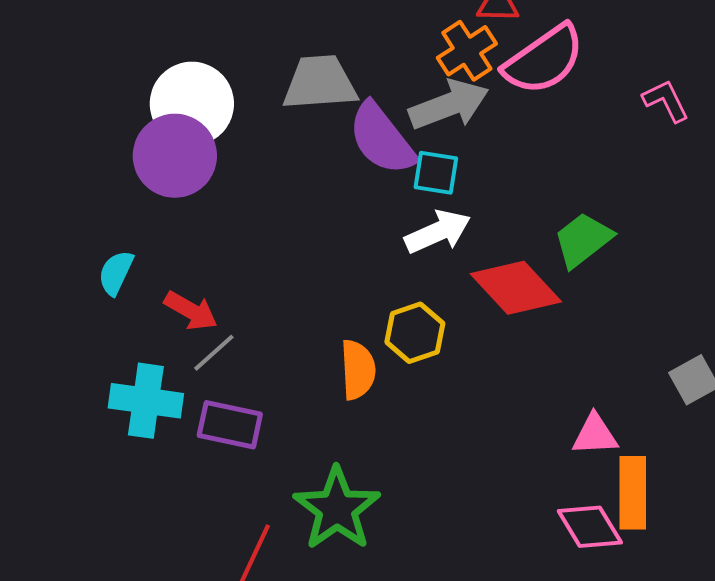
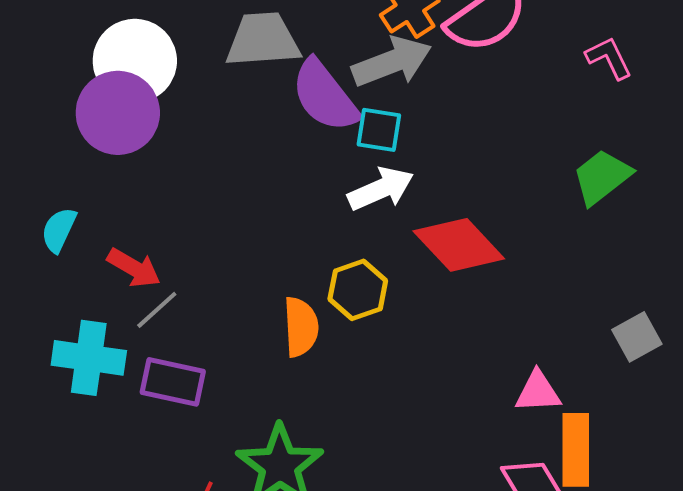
green trapezoid: (583, 240) -> (602, 177), moved

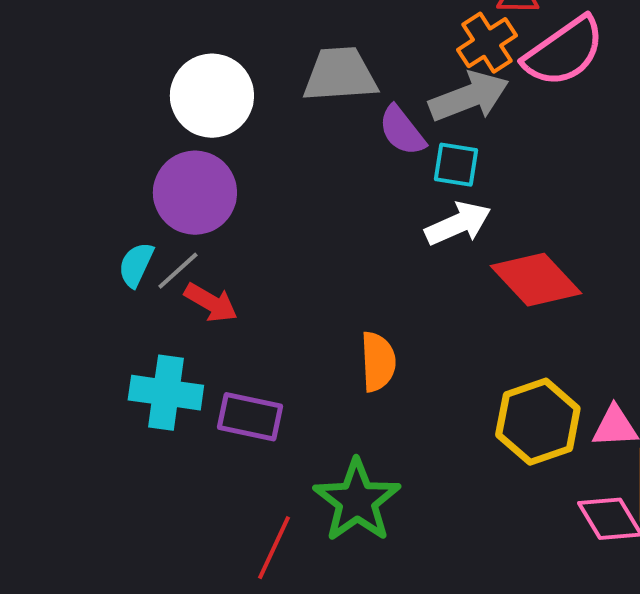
purple semicircle: (325, 96) -> (402, 131), size x0.7
purple circle: (118, 113) -> (195, 193), moved
yellow hexagon: (358, 290) -> (538, 422), moved, size x1.4
gray line: (157, 310) -> (178, 271), moved

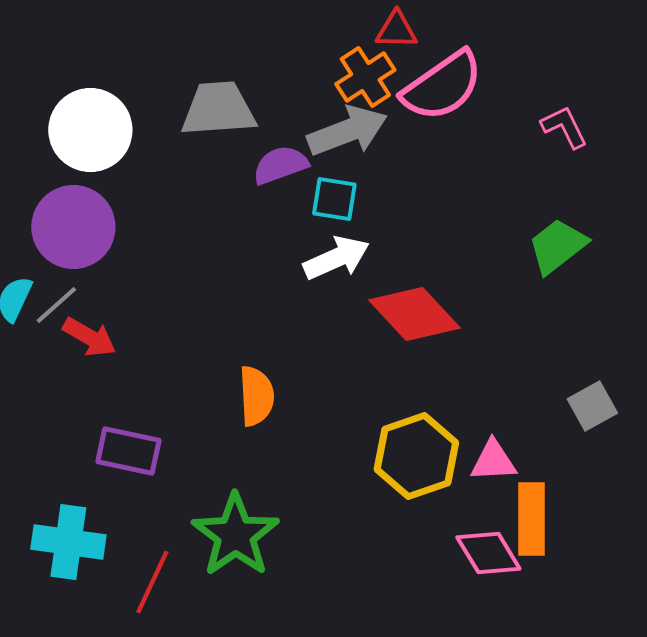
purple semicircle: (402, 131) -> (280, 165), turned 108
cyan cross: (166, 393) -> (68, 542), moved

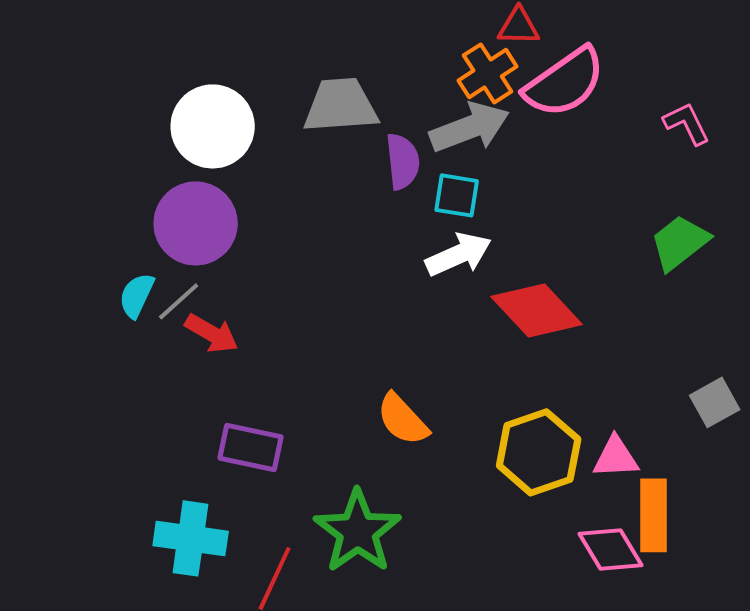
purple semicircle: (280, 165) -> (403, 161), turned 104
orange semicircle: (256, 396) -> (403, 419), moved, turned 140

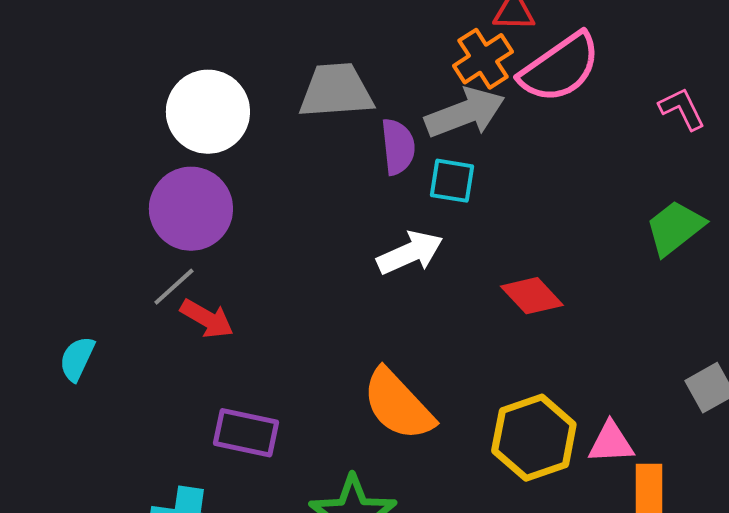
white arrow: (459, 254) -> (410, 253), moved
cyan semicircle: (137, 295) -> (77, 359), moved
red diamond: (537, 310) -> (532, 296), size x0.7
orange semicircle: (403, 419) -> (398, 405), size x1.4

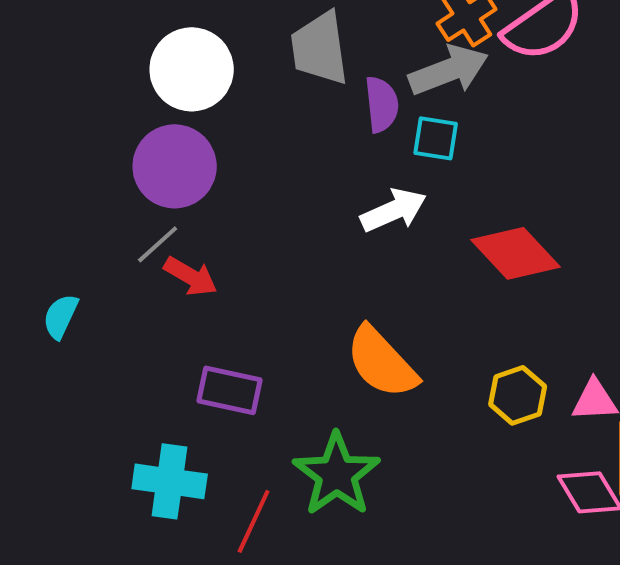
gray trapezoid: (336, 91) -> (320, 48), turned -94
red diamond: (532, 296) -> (516, 253), size x1.4
yellow hexagon: (534, 438) -> (518, 395), size x0.7

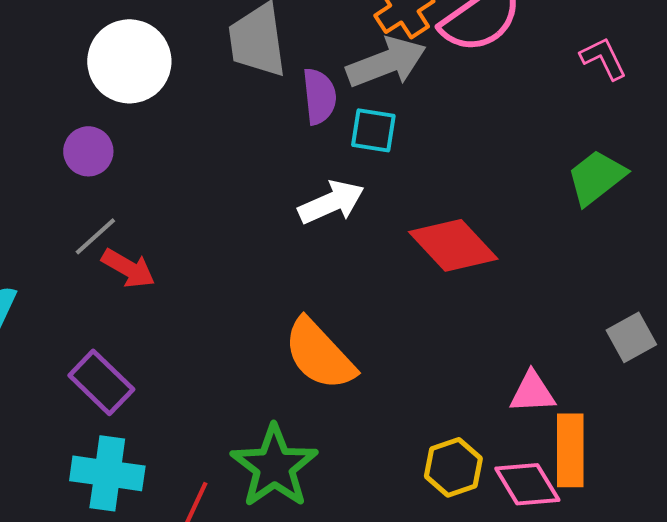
purple circle: (175, 166) -> (88, 151), moved, size x0.6
purple rectangle: (230, 390) -> (101, 382), moved, turned 32
yellow hexagon: (518, 395) -> (453, 467), moved

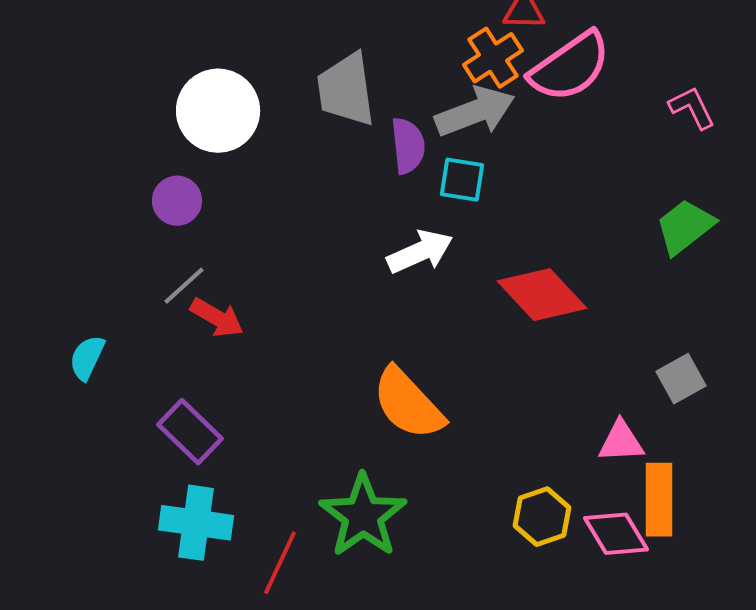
gray square: (631, 337) -> (681, 379), moved

